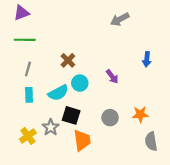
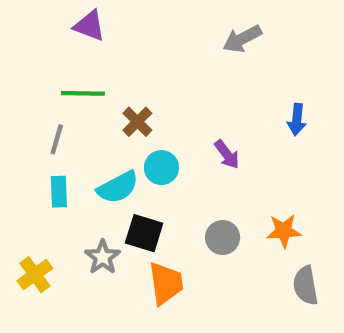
purple triangle: (21, 13) -> (89, 26), moved, turned 42
green line: (25, 40) -> (83, 93), moved
yellow cross: (28, 136) -> (35, 275), moved

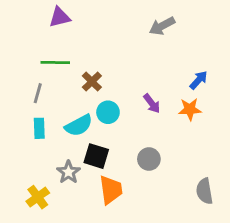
purple triangle: (89, 26) -> (60, 17), turned -35
blue arrow: (297, 120) -> (199, 80), turned -144
orange star: (284, 231) -> (190, 109), moved
yellow cross: (35, 275) -> (38, 197), moved

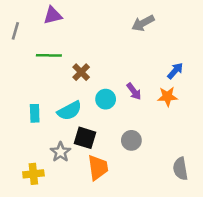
gray line: (38, 93) -> (15, 31), moved
cyan circle: (108, 112) -> (106, 99), moved
yellow cross: (38, 197) -> (33, 174), turned 30

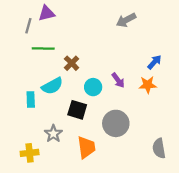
gray line: (15, 31) -> (28, 26), moved
cyan semicircle: (70, 111) -> (52, 86), moved
black square: (85, 138) -> (77, 110), moved
gray circle: (131, 140) -> (116, 123), size x1.5

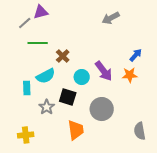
gray line: (28, 26) -> (25, 23), turned 32
purple arrow: (118, 80) -> (104, 71), size x1.5
gray star: (53, 134) -> (47, 107), moved

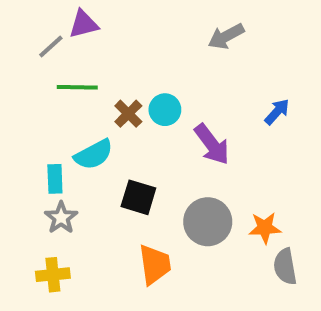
orange star: (130, 75) -> (265, 228), moved
cyan circle: (82, 77) -> (165, 110), moved
gray star: (47, 107) -> (61, 218), moved

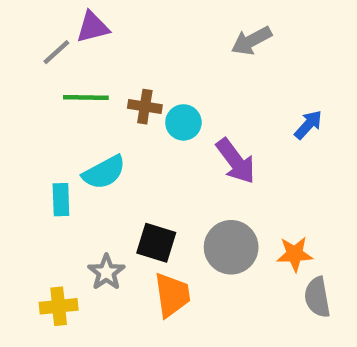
brown cross: (128, 114) -> (145, 107), moved, turned -36
black square: (138, 197) -> (156, 243), moved
gray star: (61, 218) -> (106, 272), moved

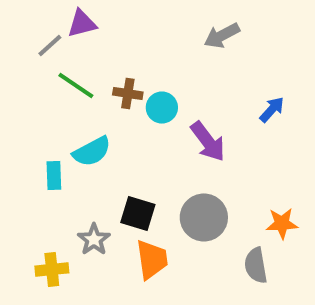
green line: (86, 97) -> (76, 86), turned 33
orange star: (295, 254) -> (282, 223), moved
gray semicircle: (317, 297) -> (256, 265), moved

